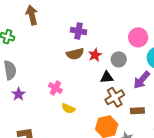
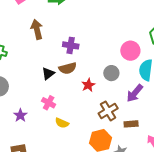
brown arrow: (32, 15) -> (37, 29), moved
red star: (95, 55) -> (88, 85), moved
black triangle: (107, 77) -> (48, 74), moved, turned -32
purple star: (19, 94) -> (20, 115), moved

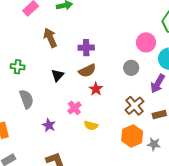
black triangle: (48, 74) -> (58, 75), moved
red star: (88, 85) -> (96, 89), moved
pink cross: (49, 103) -> (74, 108), turned 32

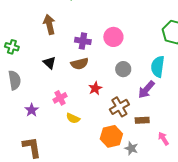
pink circle: (146, 42) -> (113, 37), moved
black triangle: (58, 75) -> (50, 63), turned -40
red star: (96, 89) -> (95, 88), moved

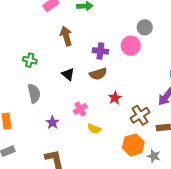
gray circle: (123, 69) -> (145, 27), moved

